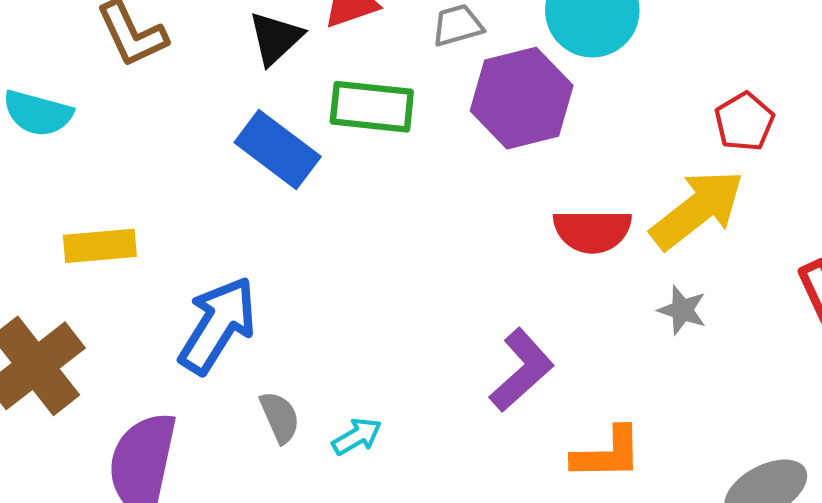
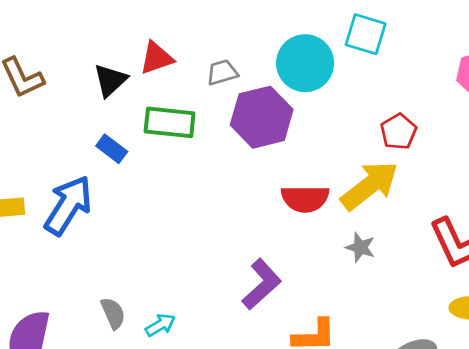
blue rectangle: (278, 150) -> (112, 149), size x0.6
blue arrow: (218, 325) -> (68, 205), moved

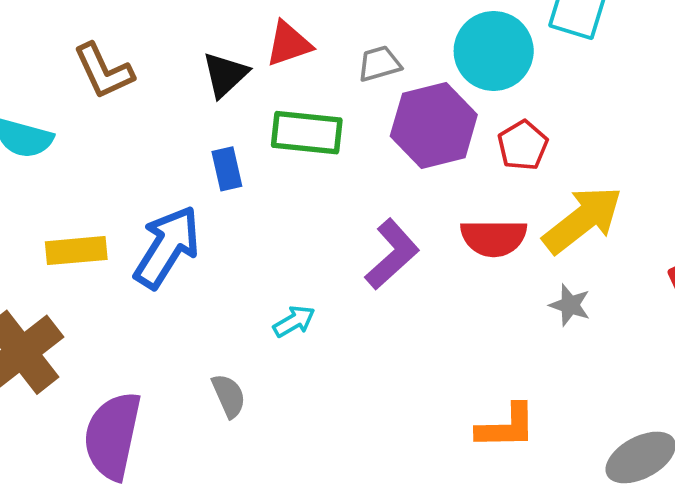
red pentagon: (399, 132) -> (523, 145), moved
blue rectangle: (112, 149) -> (227, 169), turned 40
purple L-shape: (262, 284) -> (392, 254), moved
cyan arrow: (160, 325) -> (294, 321), moved

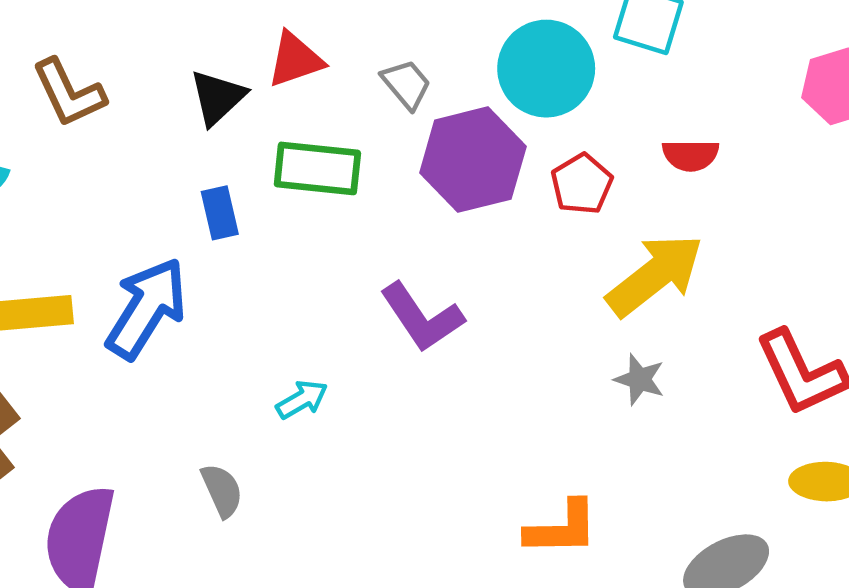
gray trapezoid: (379, 64) -> (406, 84), turned 66
red semicircle: (494, 238) -> (691, 155), moved, size x0.7
purple L-shape: (392, 254) -> (422, 317), turned 98

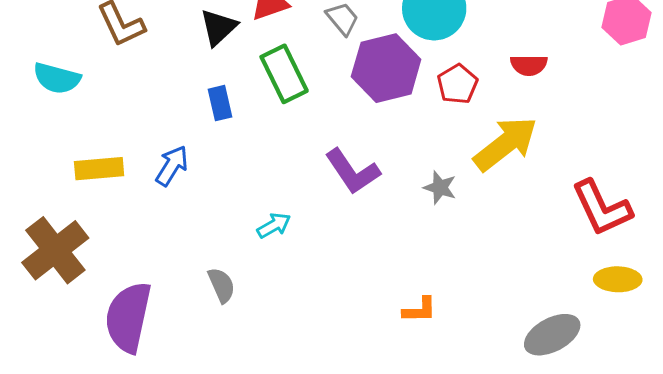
green rectangle: (317, 168) -> (284, 74), turned 58
blue arrow: (146, 308) -> (172, 166), size x0.6
gray star: (639, 379) -> (440, 188), moved
orange L-shape: (562, 528) -> (420, 310), moved, size x0.7

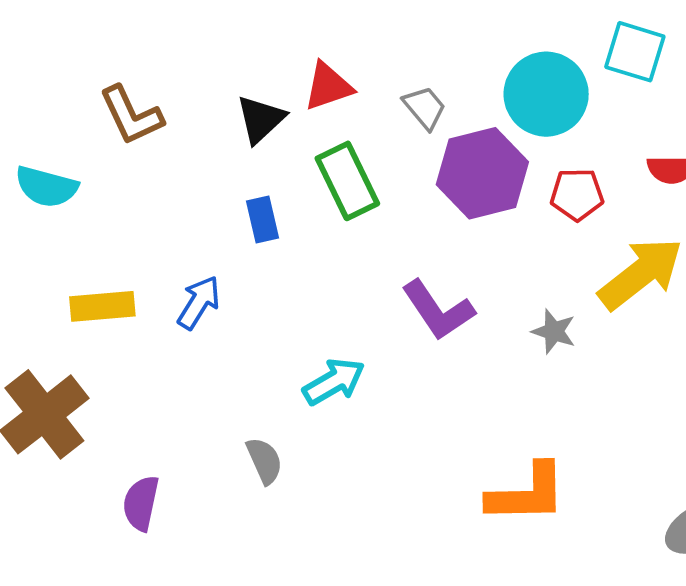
red pentagon: (457, 84) -> (577, 194), turned 30
cyan arrow: (274, 225) -> (334, 382), size x1.4
orange L-shape: (420, 310) -> (527, 494), size x1.8
purple semicircle: (128, 317) -> (141, 503), size x0.6

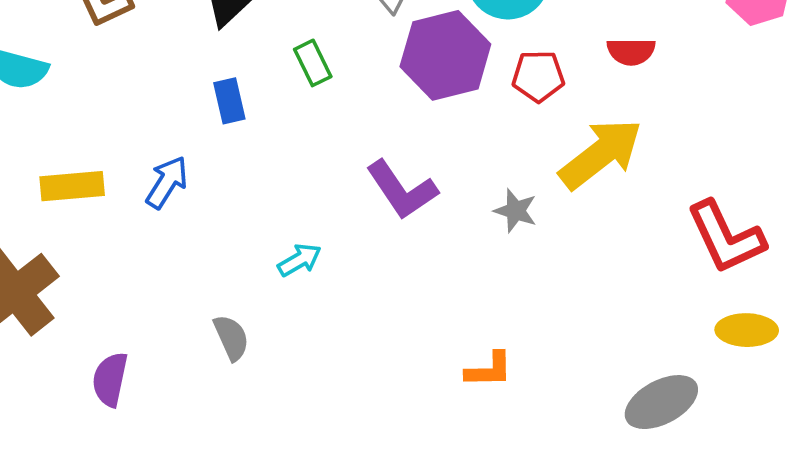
green rectangle: (347, 181) -> (313, 63), size x0.6
cyan arrow: (334, 382) -> (300, 260), size x0.7
orange L-shape: (527, 494) -> (489, 370), size x0.6

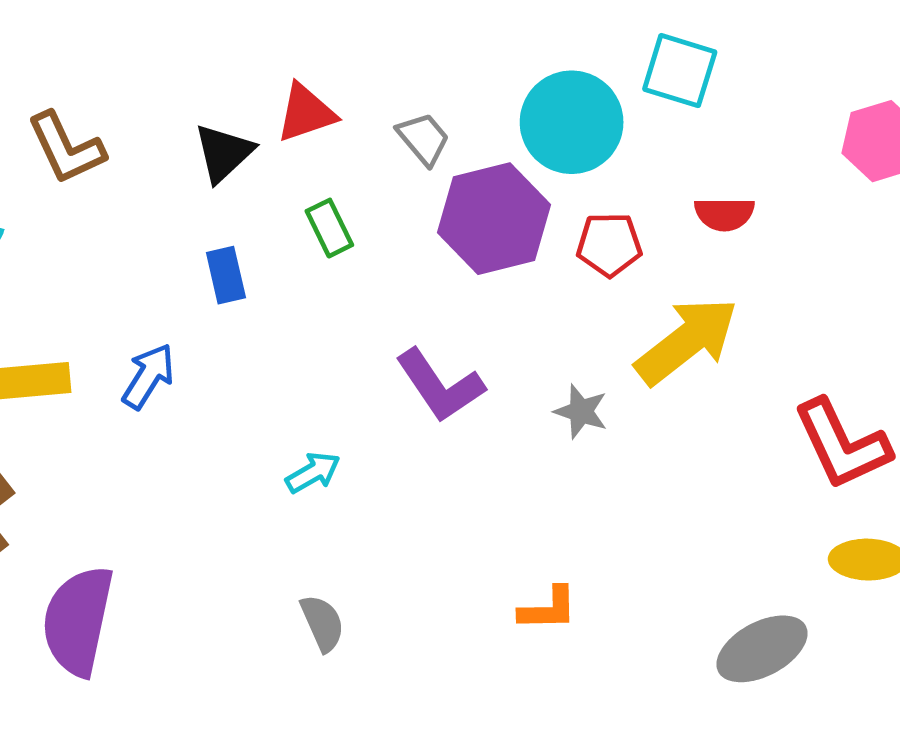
gray semicircle: (231, 338) -> (322, 623), moved
purple semicircle: (110, 379) -> (78, 621), size x1.6

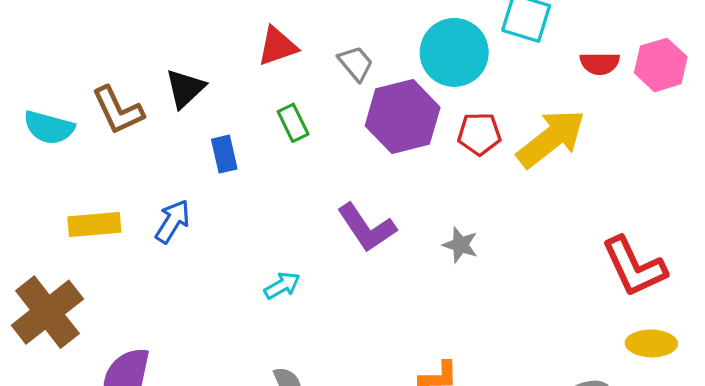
brown L-shape: (66, 148) -> (118, 110), moved
black triangle: (224, 153) -> (185, 88), moved
red semicircle: (724, 214) -> (600, 63), moved
yellow arrow: (687, 341) -> (551, 138), moved

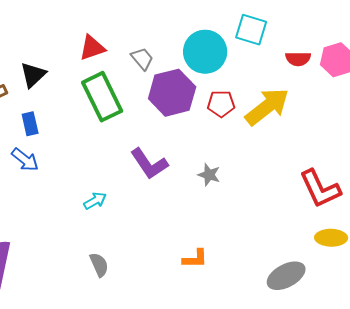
green rectangle: (293, 123) -> (102, 97), size x2.0
blue rectangle: (224, 154) -> (30, 124), moved
blue arrow: (173, 221) -> (25, 160), turned 96

